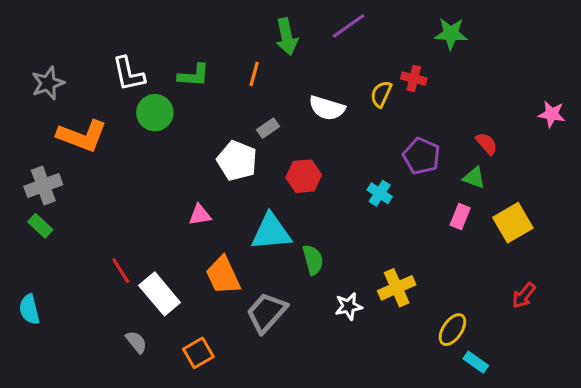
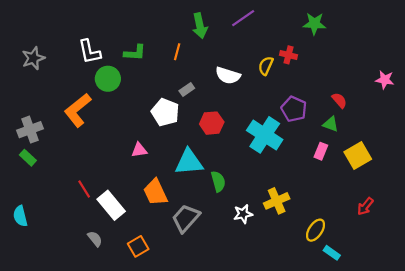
orange L-shape: (82, 136) -> (78, 110), moved, turned 120
cyan cross: (380, 193) -> (265, 135), size x2.0

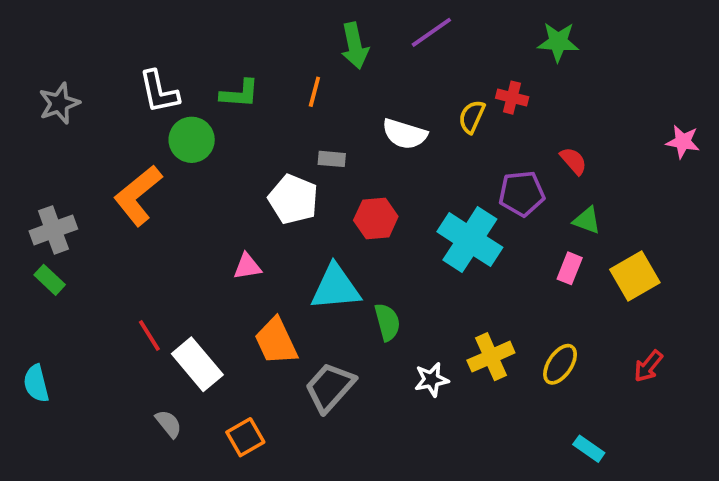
gray rectangle: (187, 90) -> (332, 159), turned 40
red semicircle: (339, 100) -> (573, 161), moved
purple pentagon: (294, 109) -> (522, 193), turned -30
yellow ellipse: (316, 230) -> (560, 364), moved

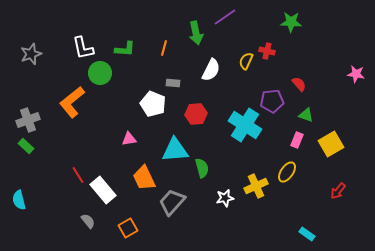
green arrow: (355, 46) -> (196, 33), moved
white semicircle: (405, 134) -> (211, 70), turned -80
yellow ellipse: (560, 364) -> (287, 172), moved

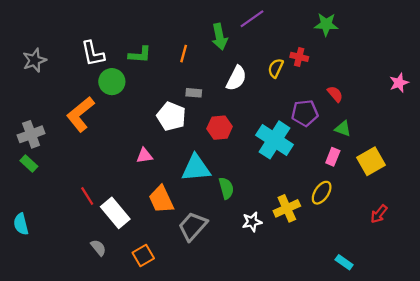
pink star: (356, 74) -> (399, 83), turned -30

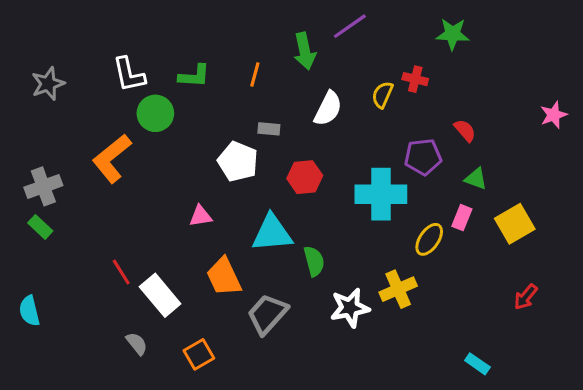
cyan cross: (275, 140) -> (381, 194), turned -33
yellow ellipse: (322, 193) -> (429, 239), moved
white star: (252, 222) -> (350, 308), size x1.4

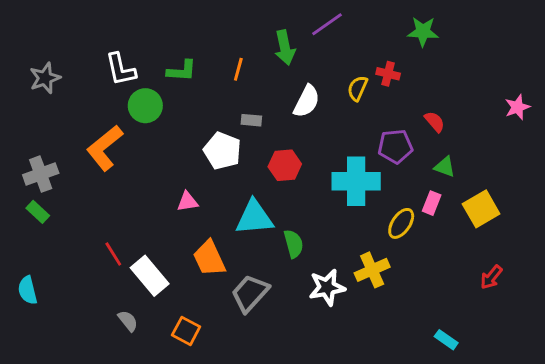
orange square: (199, 354) -> (186, 331), turned -32

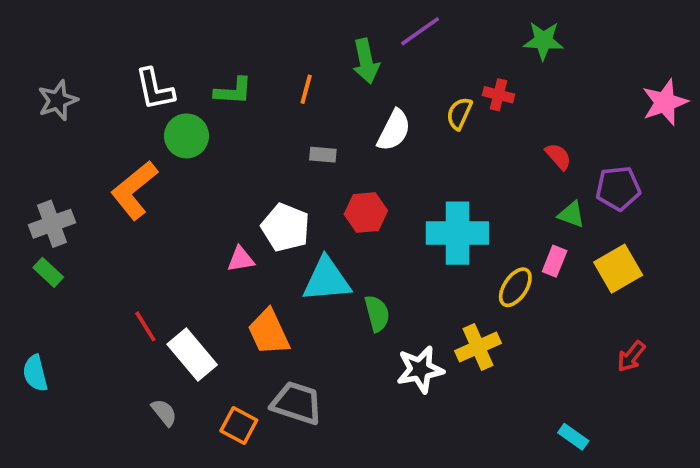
pink star: (517, 107) -> (665, 102), moved, size x1.4
purple pentagon: (395, 146) -> (618, 188), moved
white pentagon: (222, 151) -> (286, 227), moved
gray trapezoid: (250, 293) -> (297, 403), moved, turned 66

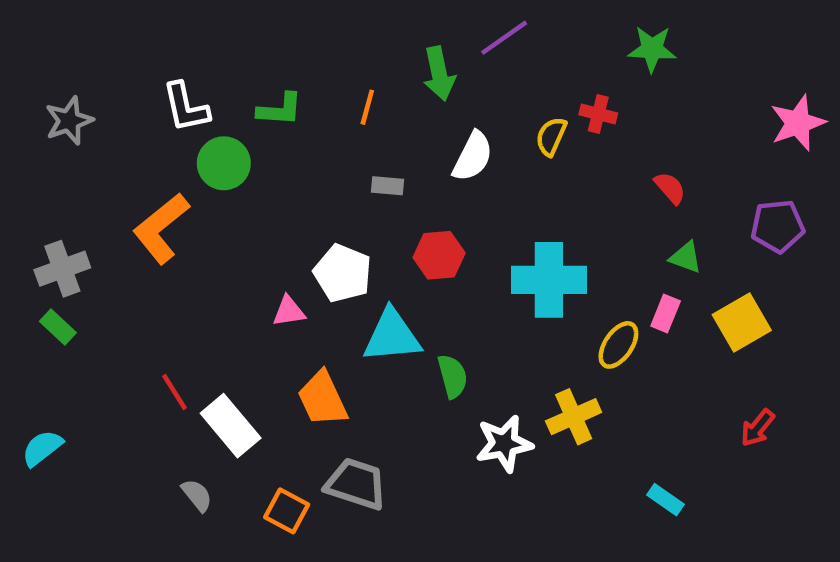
purple pentagon: (618, 188) -> (778, 226), moved
cyan semicircle: (35, 373) -> (42, 448), turned 66
cyan rectangle: (573, 437) -> (666, 500), moved

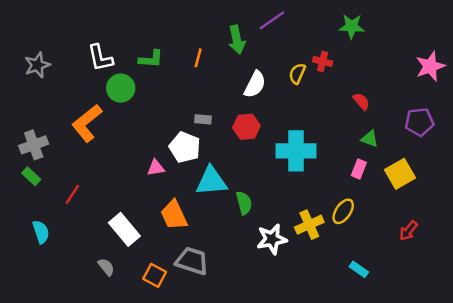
gray rectangle: (387, 186) -> (203, 119), moved
red hexagon: (439, 255) -> (246, 127), moved
yellow ellipse: (618, 345) -> (343, 211), moved
red line: (174, 392) -> (72, 194), moved, turned 65
cyan semicircle: (42, 448) -> (41, 232), moved, turned 110

